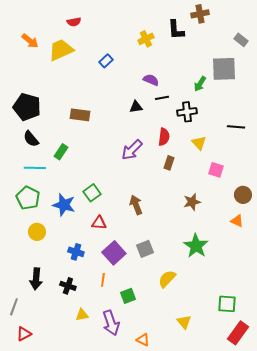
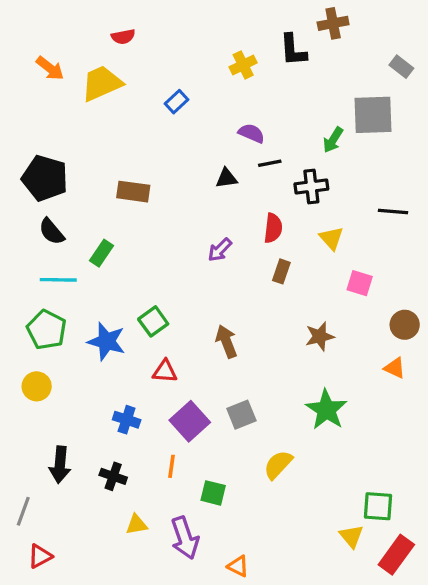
purple arrow: (132, 150) -> (220, 250), size x0.7
yellow circle: (37, 232) -> (37, 386), moved
green square: (128, 296) -> (213, 493), turned 35
yellow triangle: (184, 322) -> (351, 536), moved

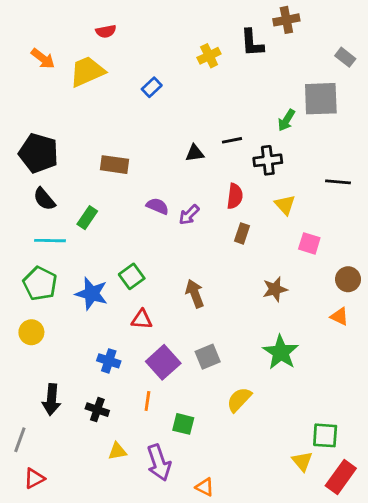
purple semicircle: (251, 133) -> (157, 206), moved

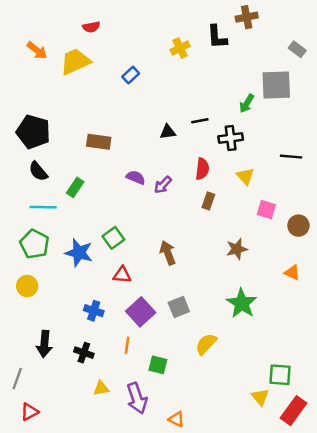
brown circle: (348, 279) -> (298, 226), moved

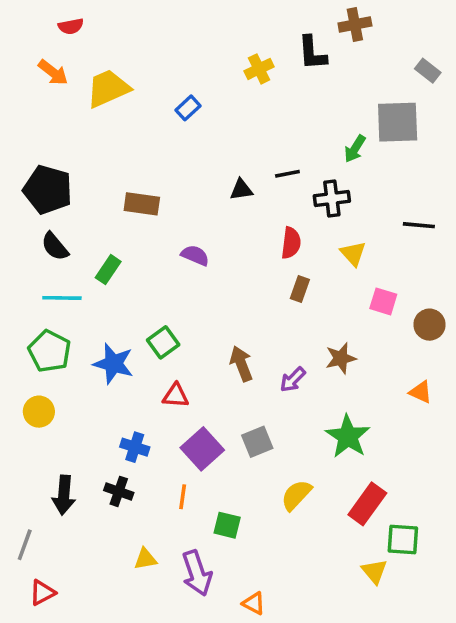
red semicircle: (91, 27) -> (71, 26), moved
purple arrow: (163, 185) -> (293, 380), moved
black cross: (84, 353) -> (119, 491), moved
red rectangle: (294, 411) -> (367, 504), moved

